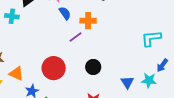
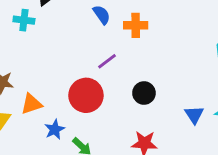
purple line: (75, 37) -> (107, 61), moved
orange triangle: (16, 74) -> (32, 104), turned -42

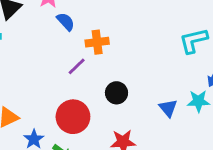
orange cross: (136, 25) -> (97, 42), moved
red circle: (86, 95) -> (73, 117), moved

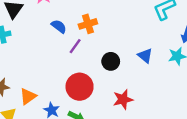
blue semicircle: (66, 22) -> (59, 26), moved
blue triangle: (168, 108) -> (145, 56), moved

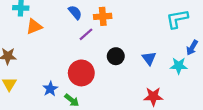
orange triangle: (28, 96) -> (34, 27), moved
red star: (123, 99) -> (153, 96), moved

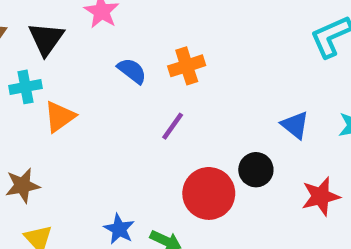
purple line: (86, 34) -> (173, 126), moved
black circle: (116, 56) -> (256, 170), moved
red circle: (81, 73) -> (209, 193), moved

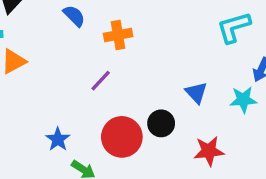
blue semicircle: (132, 71) -> (74, 16), moved
blue star: (119, 229) -> (58, 139), moved

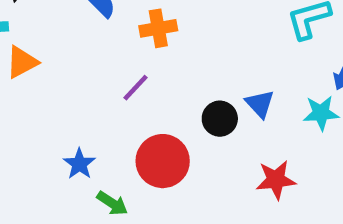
black circle: (161, 123) -> (220, 119), moved

